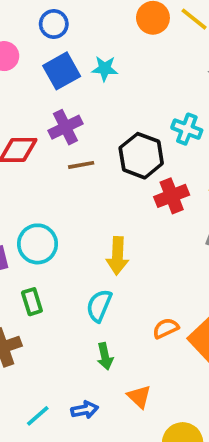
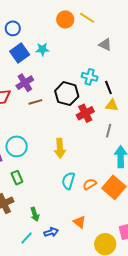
cyan semicircle: (99, 306) -> (68, 181), moved
green arrow: (105, 356) -> (35, 214), moved

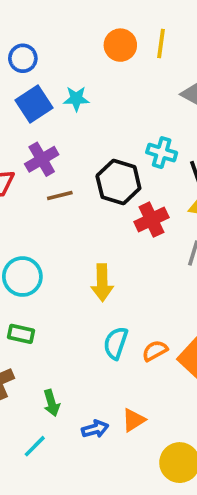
yellow line: (87, 18) -> (161, 43), turned 63
green rectangle: (17, 178) -> (21, 334), turned -56
orange triangle: (79, 222) -> (134, 420), turned 48
blue arrow: (51, 232) -> (95, 429), moved

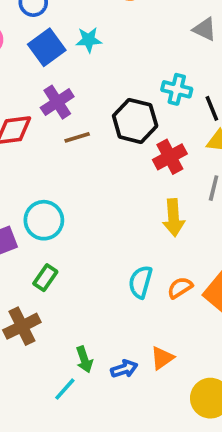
yellow arrow: (102, 283) -> (174, 218), moved
green rectangle: (21, 334) -> (45, 278), turned -65
green arrow: (51, 403) -> (84, 359), moved

